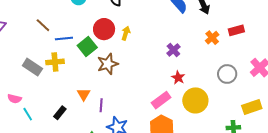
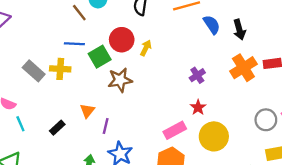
brown line: (43, 25) -> (79, 13), moved
orange cross: (212, 38) -> (243, 68), size x1.6
gray circle: (227, 74) -> (266, 120), moved

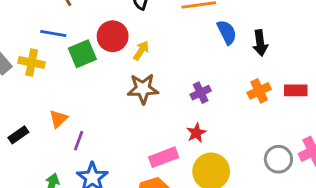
orange cross: (243, 68) -> (259, 91), size x0.7
brown star: (120, 80) -> (143, 89), moved

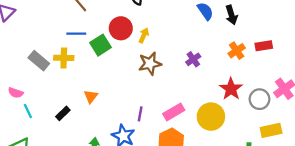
red star: (196, 133) -> (231, 89), moved, size x1.5
purple line: (79, 141) -> (140, 114), moved

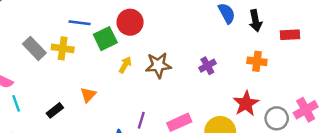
yellow arrow: (144, 35) -> (125, 65), moved
red rectangle: (264, 46) -> (290, 35), moved
orange cross: (237, 51) -> (257, 61), turned 35

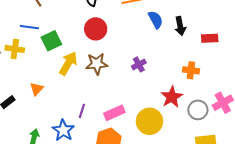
red circle: (130, 22) -> (96, 29), moved
orange cross: (257, 61) -> (191, 70), moved
yellow arrow: (125, 65) -> (68, 63), size x1.6

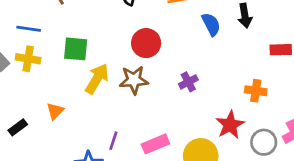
black arrow: (180, 26) -> (245, 16), moved
blue line: (29, 27) -> (29, 29), moved
red circle: (96, 29) -> (146, 43), moved
green square: (51, 41) -> (76, 49), turned 30

